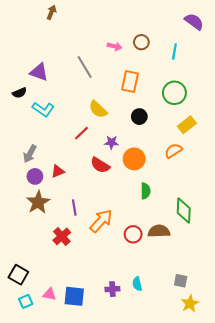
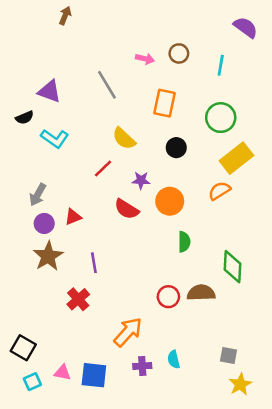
yellow rectangle: (187, 125) -> (236, 158), size x1.4
orange arrow: (101, 221) -> (128, 332), moved

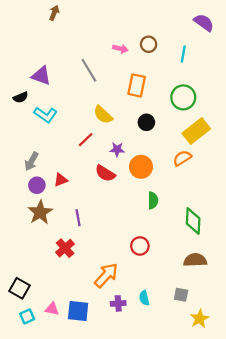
brown semicircle: (201, 293) -> (195, 260), moved
gray square: (229, 356) -> (181, 295), moved

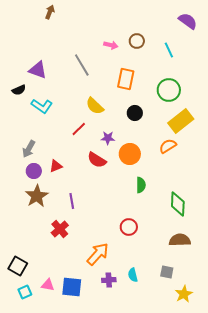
cyan line: (183, 54) -> (169, 50), turned -35

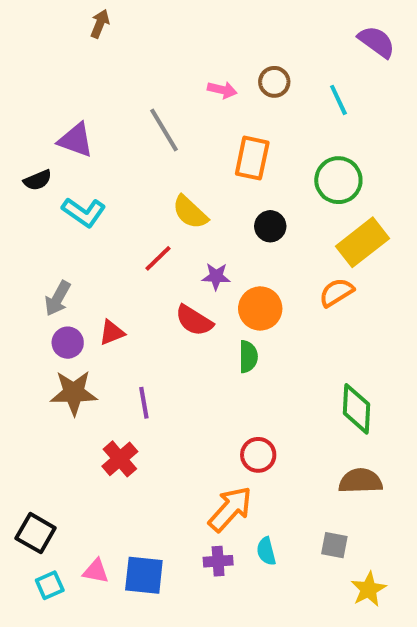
green semicircle: (141, 185) -> (248, 357), moved
brown star: (37, 196) -> (74, 393), turned 30
orange arrow: (98, 254) -> (230, 509), moved

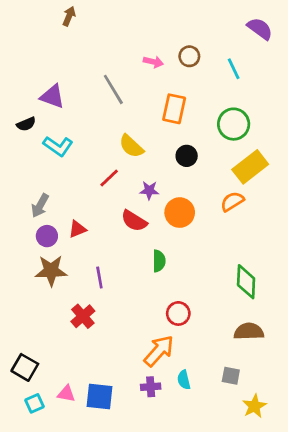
green semicircle: (248, 357) -> (159, 261), moved

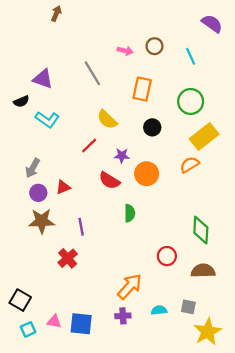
red circle: (178, 313) -> (167, 256), moved
cyan semicircle: (184, 380) -> (159, 310), moved, turned 98
yellow star: (254, 406) -> (208, 332), size x1.4

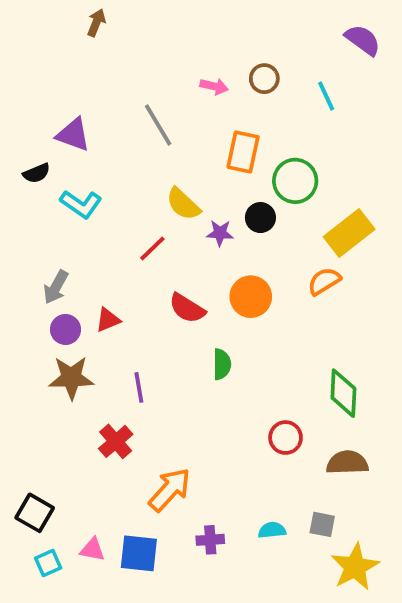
green circle: (191, 101) -> (295, 181), moved
purple star: (122, 156) -> (220, 233), moved
orange arrow: (130, 287) -> (170, 490), moved

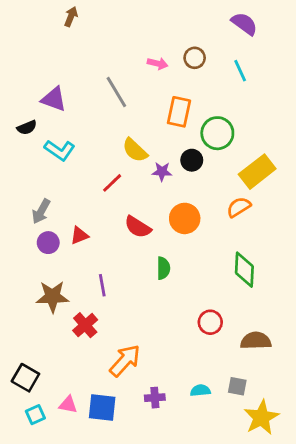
purple semicircle: (363, 40) -> (244, 24), moved
brown star: (71, 378) -> (52, 297), moved
green diamond: (343, 393) -> (244, 270), moved

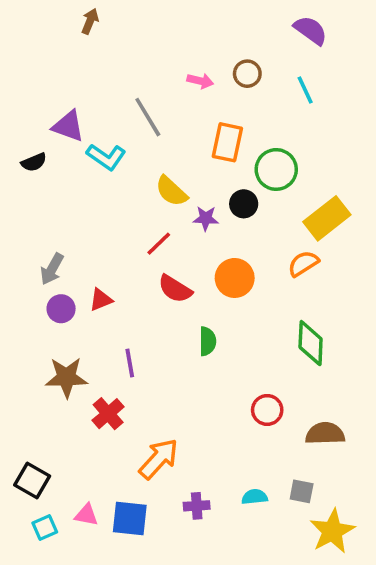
cyan L-shape: (60, 150) -> (106, 157), moved
red line: (112, 183) -> (159, 244), moved

